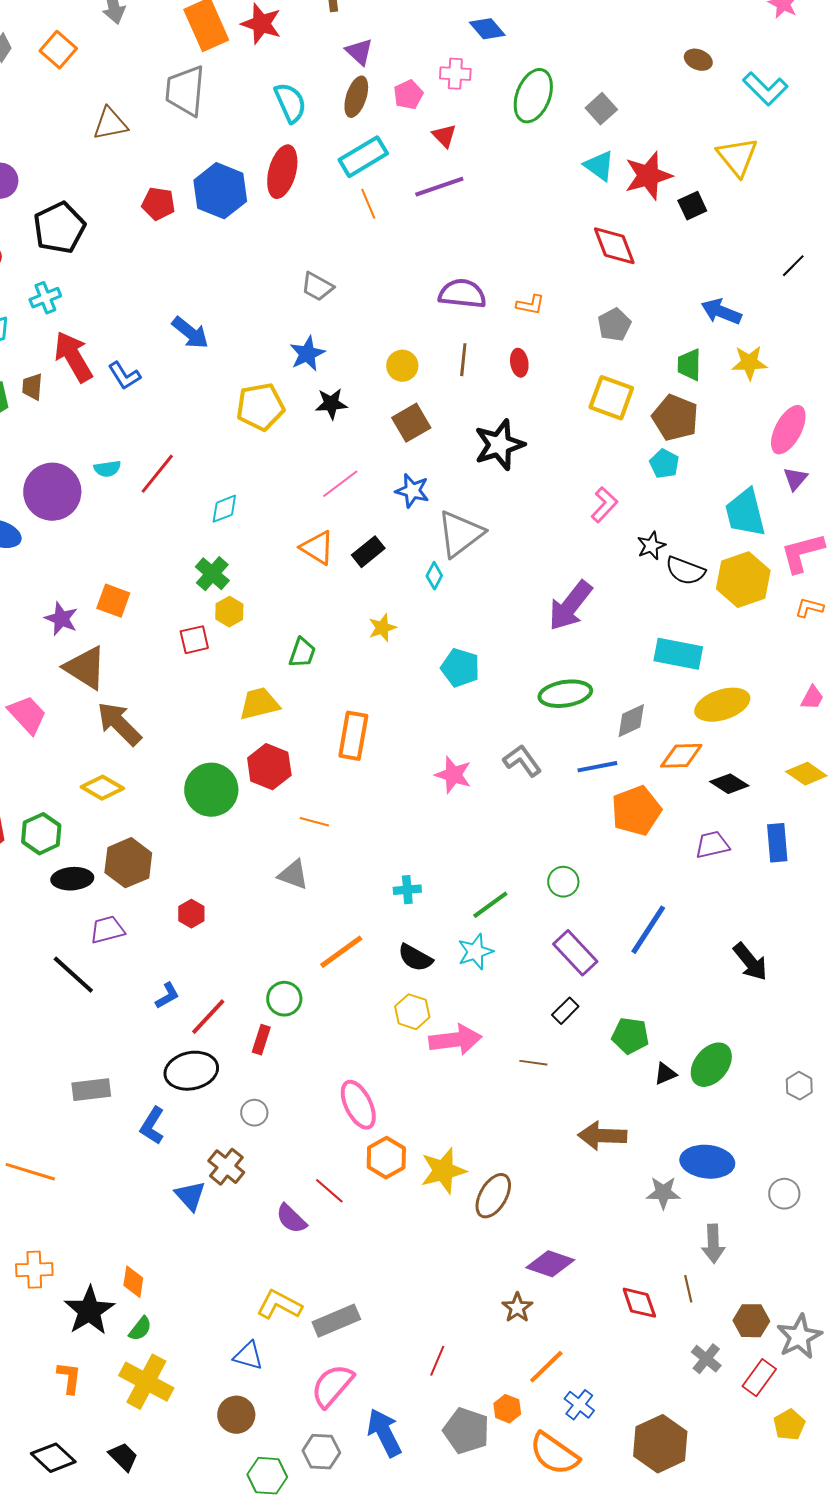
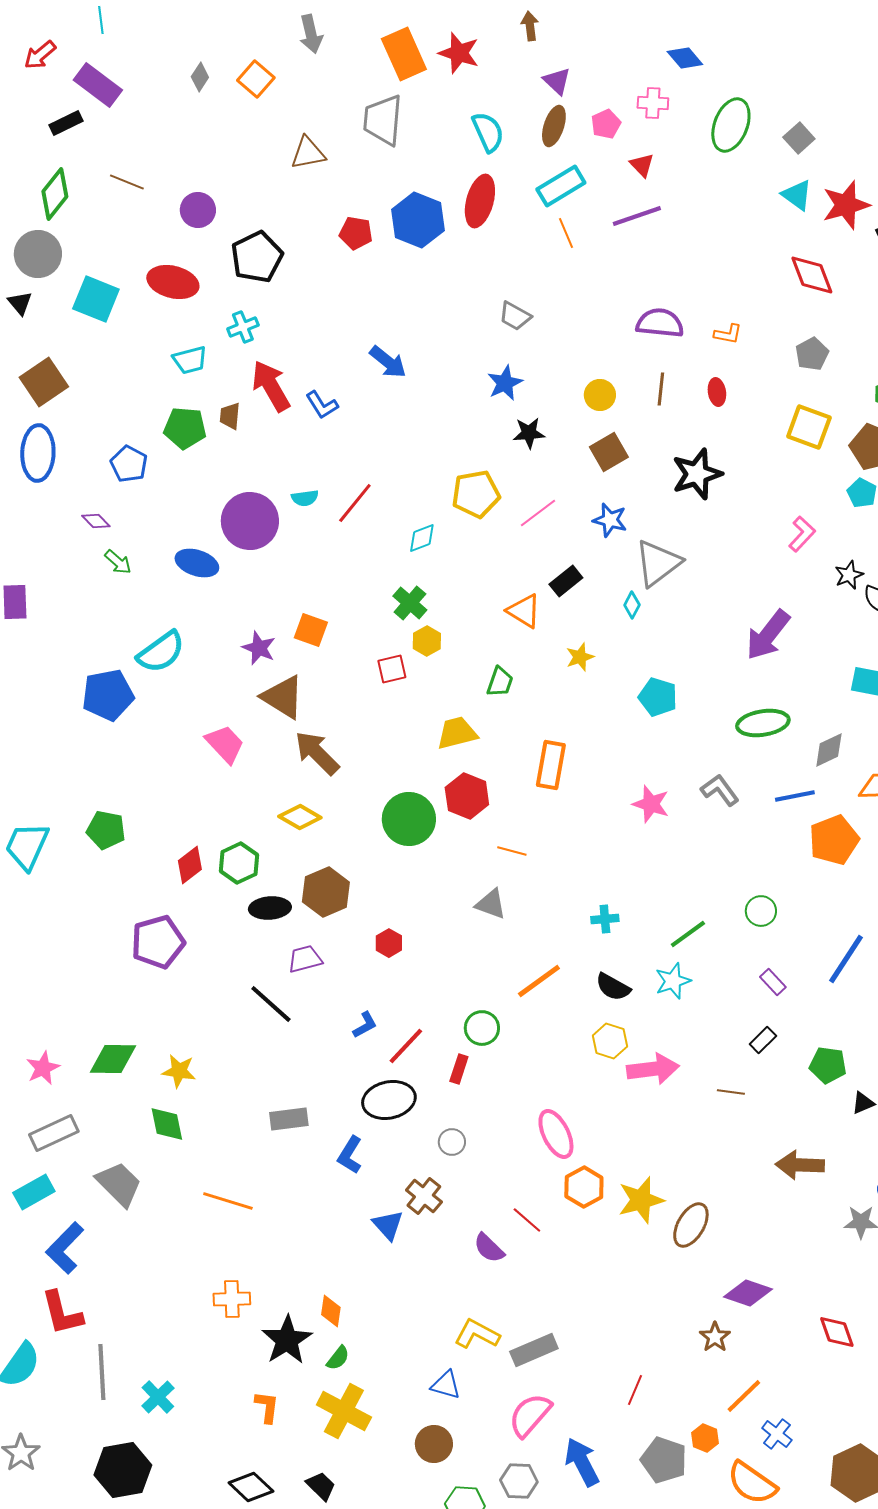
yellow pentagon: (260, 407) -> (476, 494), moved
orange triangle: (317, 548) -> (524, 611), moved
purple rectangle: (575, 953) -> (773, 982), size x0.6

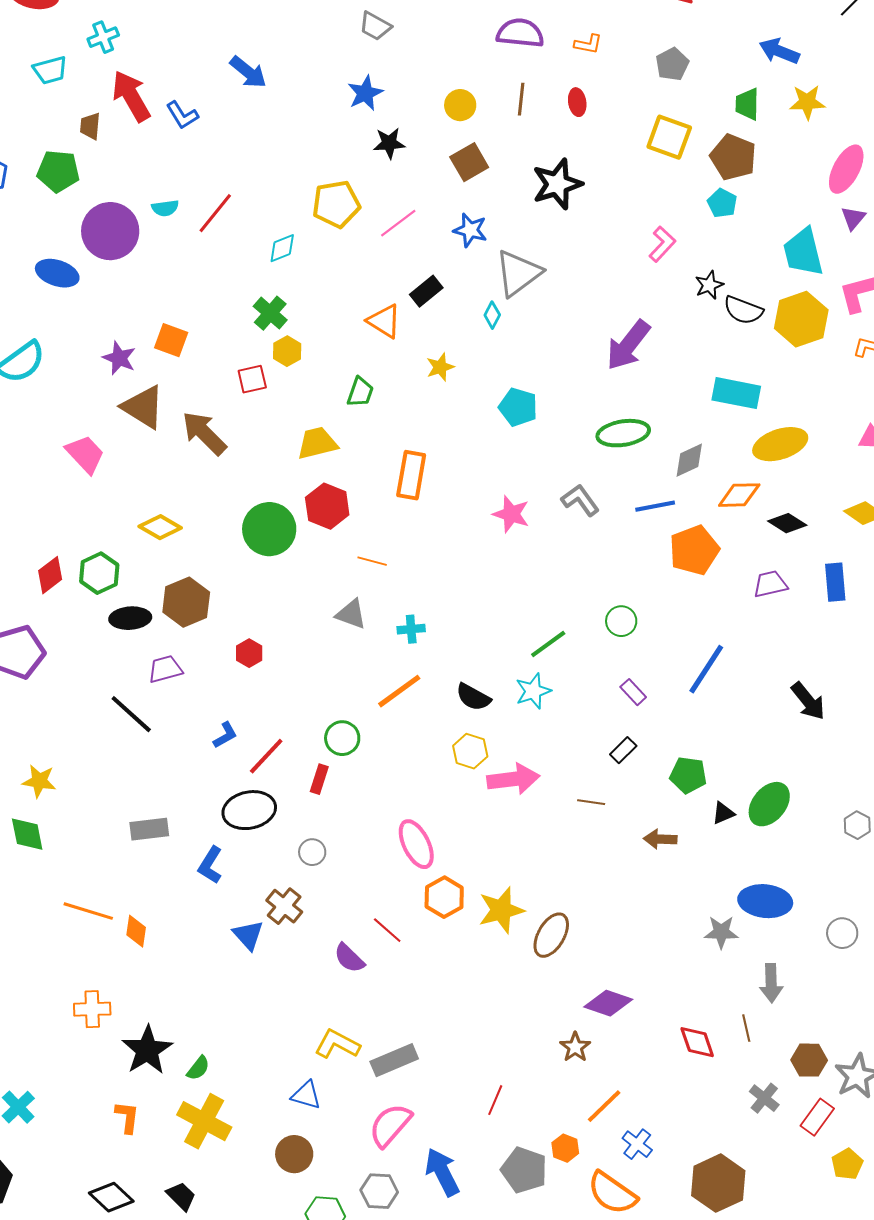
green pentagon: (185, 428) -> (58, 171), moved
brown arrow: (317, 753) -> (204, 433), moved
cyan cross: (605, 919) -> (411, 629), moved
brown arrow: (800, 1165) -> (660, 839), moved, size x0.7
orange diamond: (331, 1311) -> (136, 931), moved

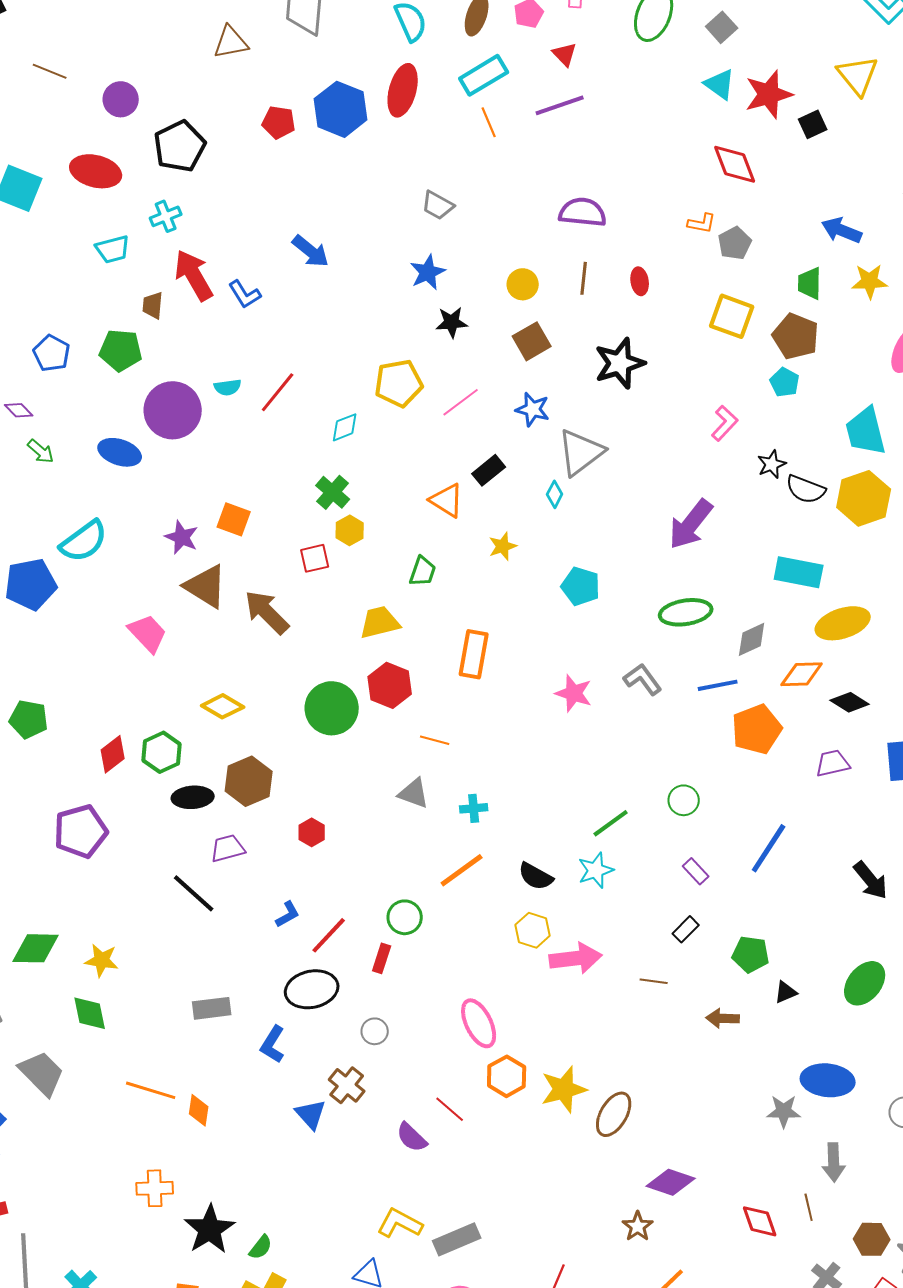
orange L-shape: (588, 44) -> (702, 223), moved
green ellipse: (769, 804) -> (865, 983), moved

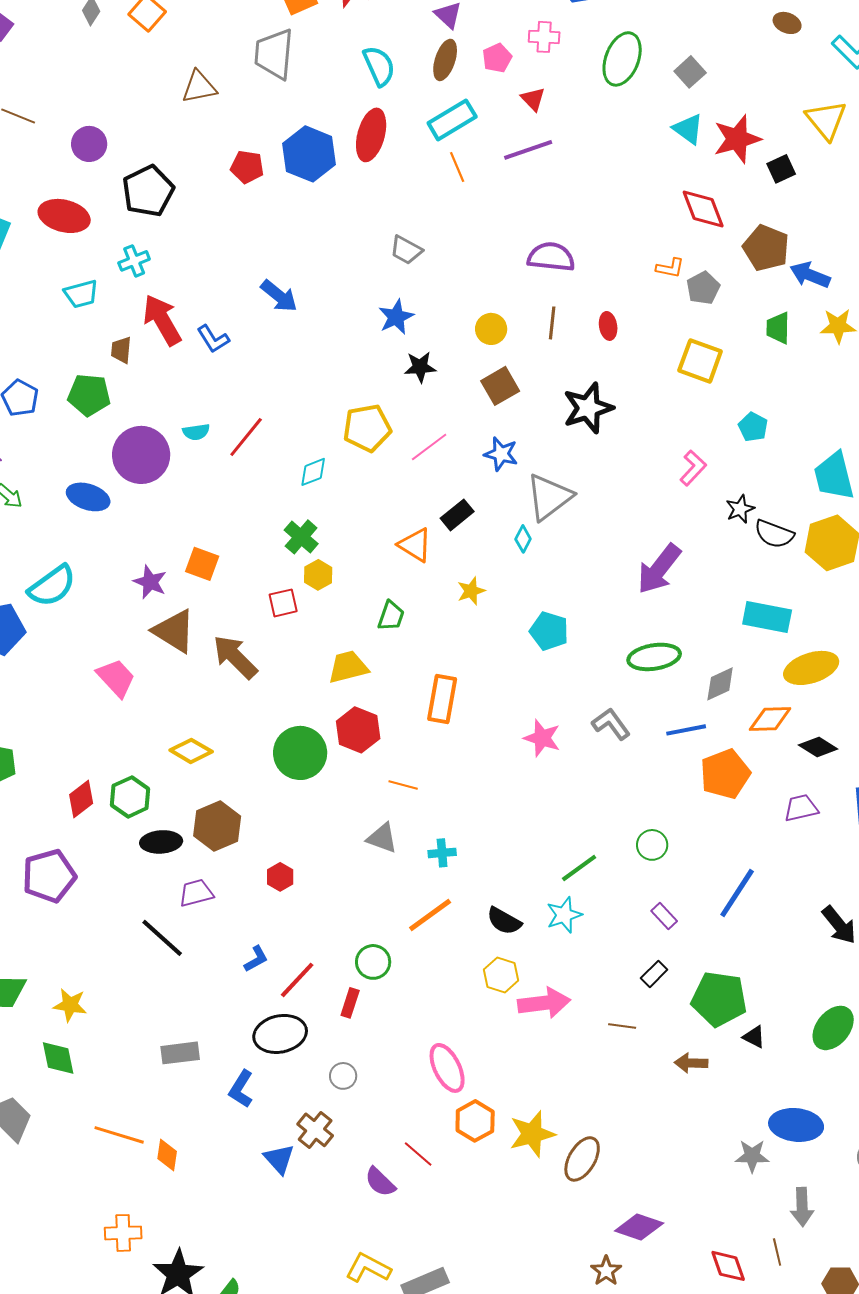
brown pentagon: (796, 336) -> (766, 248), moved
green pentagon: (751, 954) -> (719, 999), size x1.5
black triangle: (786, 992) -> (754, 1037), turned 50

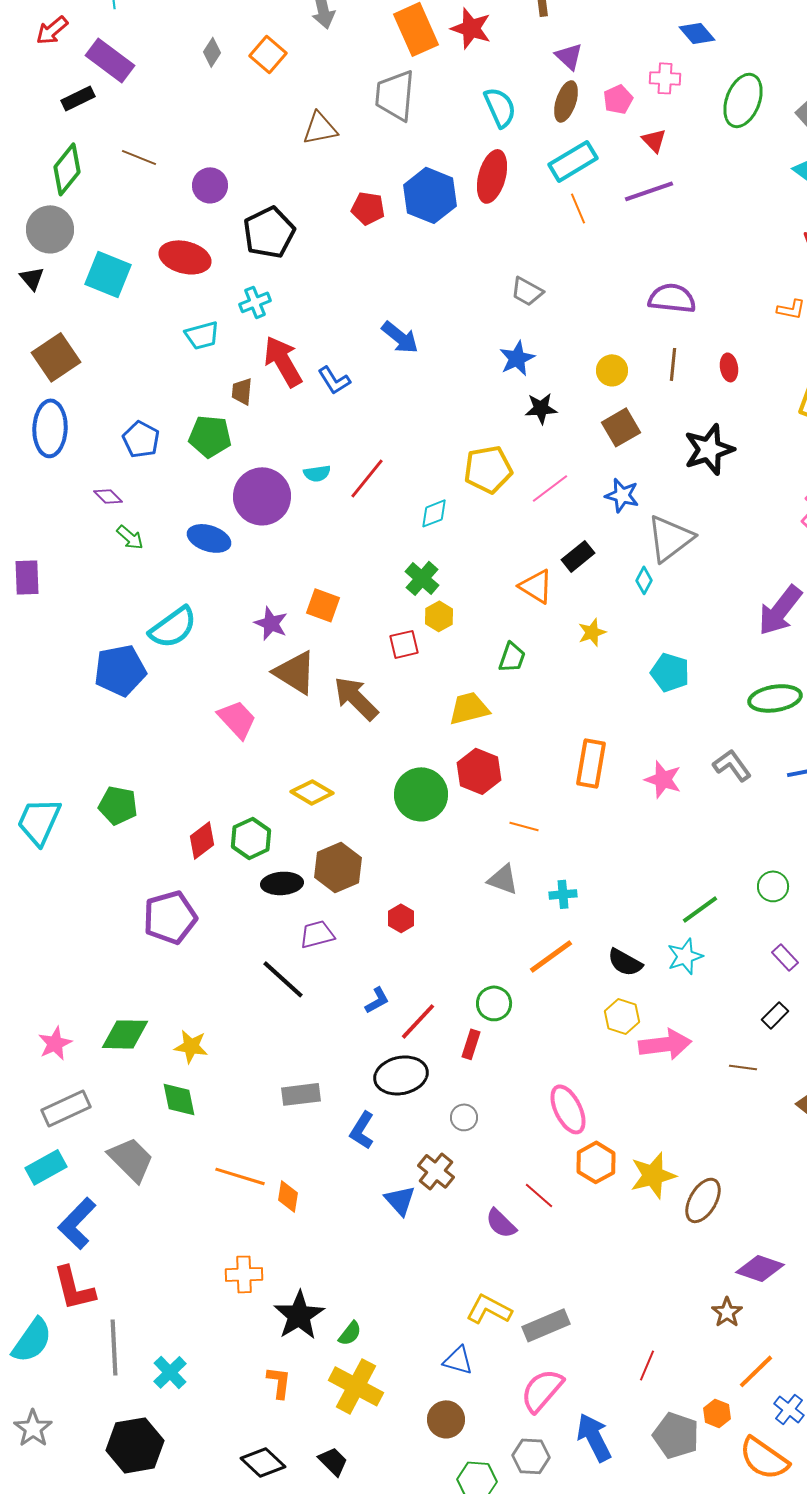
orange rectangle: (442, 699) -> (591, 763), moved

